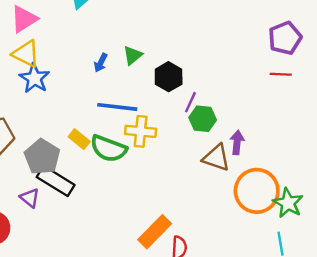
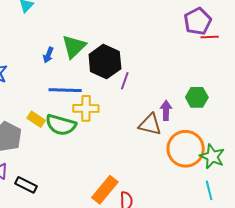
green triangle: (133, 55) -> (74, 47), size x1.5
red line: (281, 74) -> (210, 37), moved
black hexagon: (169, 77) -> (105, 62), size x1.4
green hexagon: (203, 119) -> (197, 97), moved
black rectangle: (56, 181) -> (26, 185), moved, size x0.7

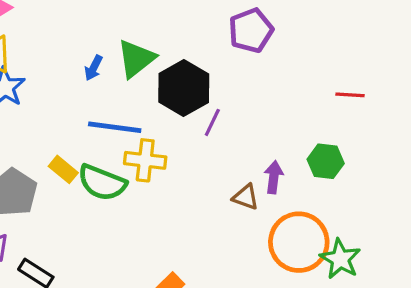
purple pentagon: (198, 21) -> (251, 30), moved
red line: (210, 37) -> (350, 95), moved
brown triangle: (150, 124) -> (246, 197), size x0.7

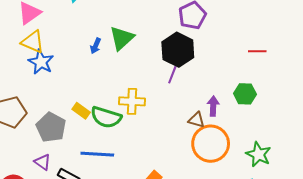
black hexagon: (184, 88) -> (178, 50), moved
blue line: (115, 127) -> (97, 154), moved
orange circle: (299, 242) -> (211, 144), moved

